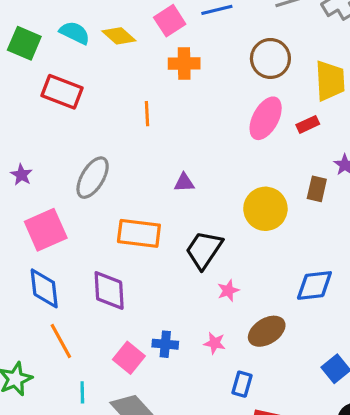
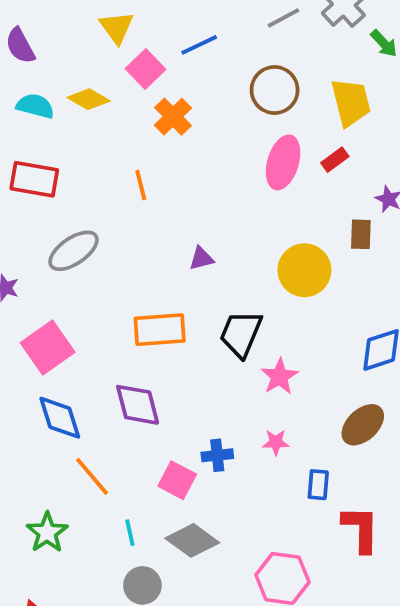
orange cross: (184, 64) -> (173, 117), turned -32
gray ellipse: (93, 178) -> (73, 251), moved, turned 36
pink star: (228, 291) -> (279, 377), size x1.4
brown ellipse: (267, 331) -> (363, 425), moved

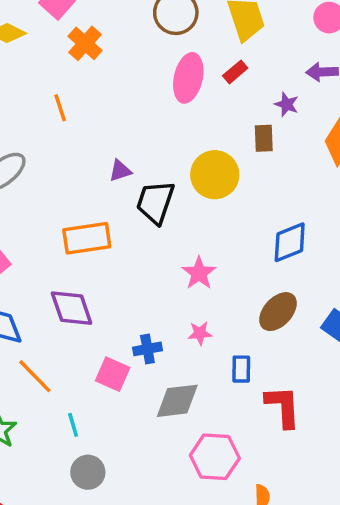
black trapezoid: (241, 334) -> (155, 202), moved
gray diamond: (192, 540) -> (177, 401), moved, turned -39

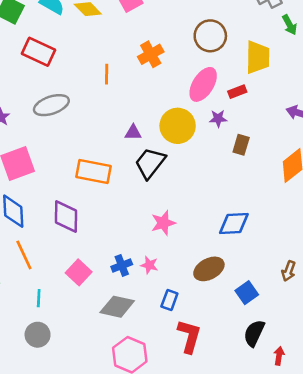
orange cross: (85, 43) -> (151, 54), moved
purple star: (287, 104) -> (218, 118), moved, turned 30
yellow circle: (215, 175) -> (178, 126), moved
blue cross: (147, 349) -> (122, 265), moved, turned -30

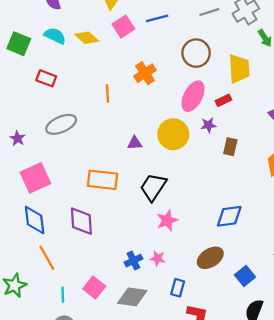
red rectangle: (38, 52) -> (46, 78), size x0.7
black trapezoid: (150, 163) -> (153, 187), moved
pink square: (79, 272) -> (94, 288), moved

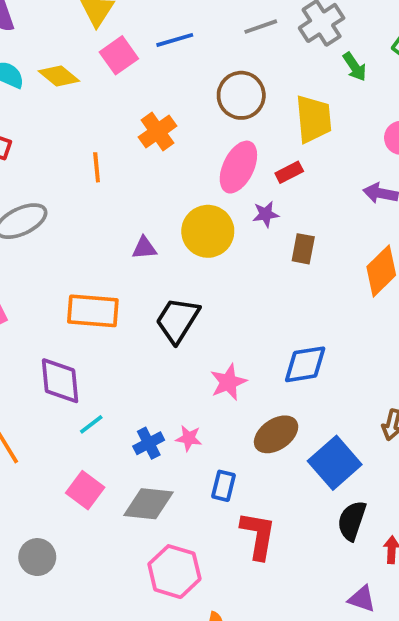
pink star: (167, 220) -> (228, 382), moved
blue square: (245, 276) -> (335, 463), size x1.5
cyan line: (63, 295) -> (91, 424), moved, turned 56

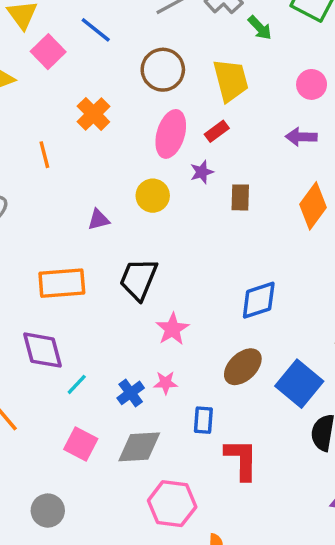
blue line: (175, 40) -> (96, 30), turned 64
yellow circle: (208, 231) -> (153, 196), size x0.7
pink star: (228, 382) -> (172, 329), moved

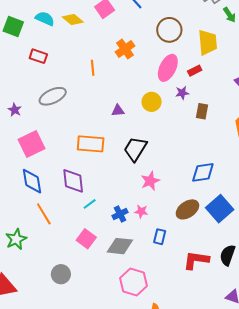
blue square: (299, 384) -> (220, 209), moved
red L-shape: (241, 459) -> (196, 260), moved, turned -92

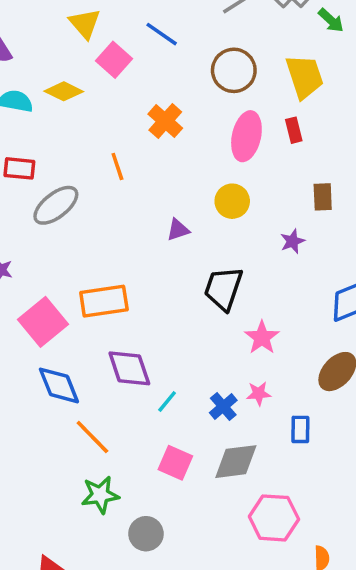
red rectangle: (195, 71) -> (294, 130), turned -64
purple star: (182, 93) -> (292, 241), moved
gray ellipse: (53, 96) -> (56, 205), moved
orange rectangle: (91, 144) -> (104, 301), moved
green star: (16, 239) -> (100, 495), moved, turned 30

